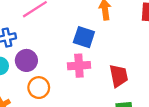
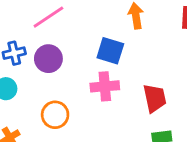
purple circle: (26, 60) -> (48, 59), moved

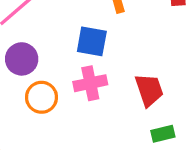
orange circle: (55, 115) -> (41, 97), moved

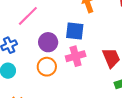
purple circle: (22, 59) -> (48, 42), moved

